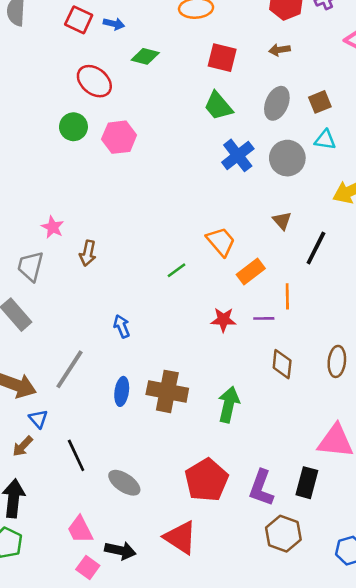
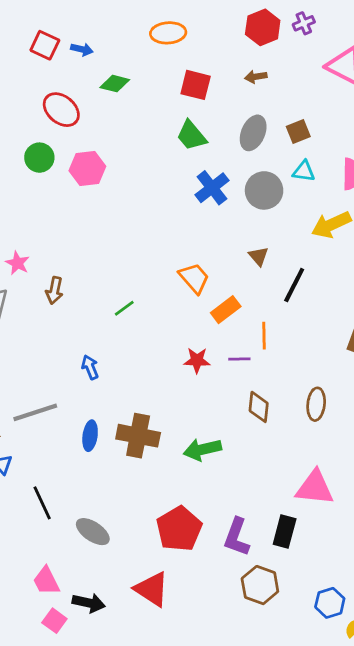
green line: (176, 270) -> (124, 308), moved
gray line: (70, 369) -> (35, 412), turned 39
green arrow: (229, 404) -> (202, 449), turned -116

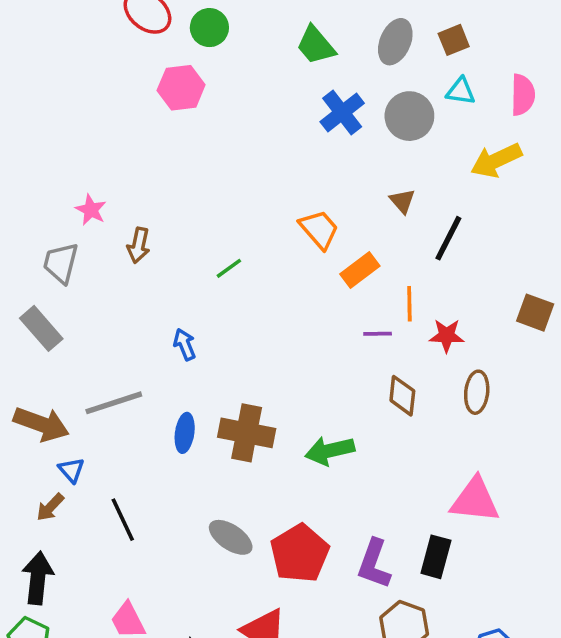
green circle: (39, 158) -> (209, 28), moved
red star: (197, 360) -> (447, 336), moved
gray ellipse: (93, 532) -> (231, 537), moved

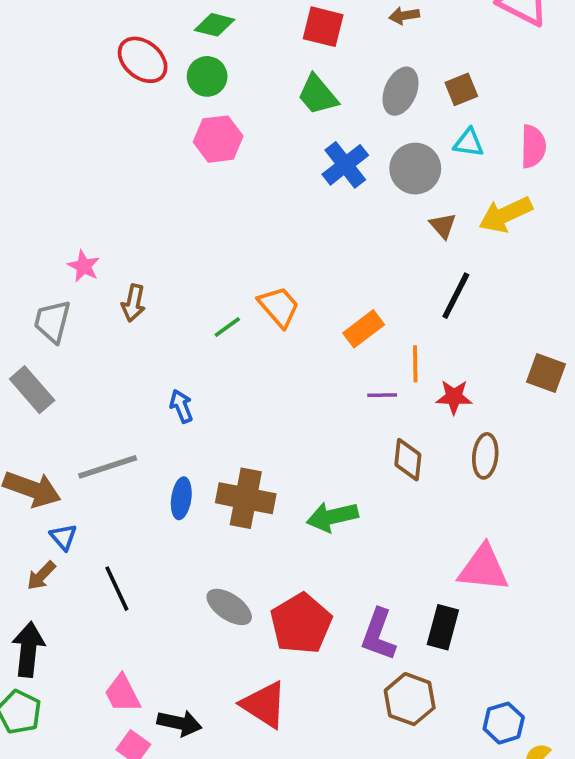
pink hexagon: (181, 88) -> (218, 139), moved
brown triangle: (402, 201) -> (443, 226), moved
orange trapezoid: (319, 229) -> (279, 307), moved

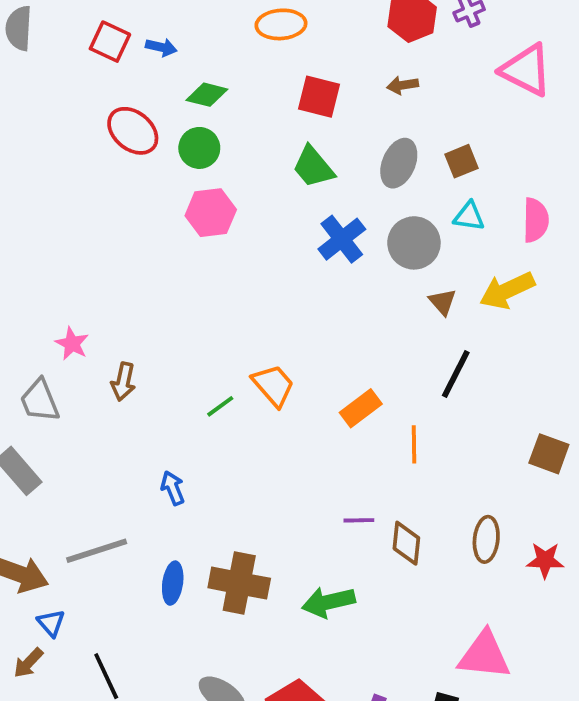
gray trapezoid: (52, 321) -> (40, 401), turned -36
purple line: (382, 395) -> (359, 520), moved
red star: (454, 397) -> (545, 560), moved

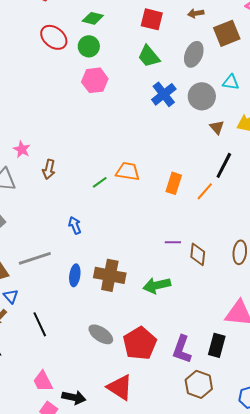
brown square: (461, 161) -> (227, 33), moved, size x1.5
orange trapezoid: (273, 385) -> (128, 171), turned -40
orange rectangle: (361, 408) -> (174, 183), turned -35
orange line: (414, 444) -> (205, 191), moved, turned 42

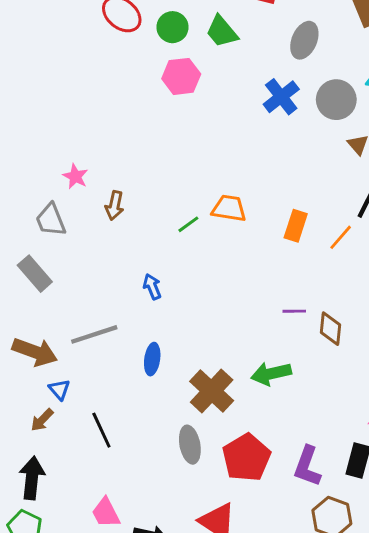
gray ellipse: (194, 54) -> (304, 40), moved
green trapezoid: (149, 56) -> (222, 32), moved
brown cross: (110, 275) -> (212, 391), moved, turned 32
gray ellipse: (101, 334) -> (190, 445), turned 45

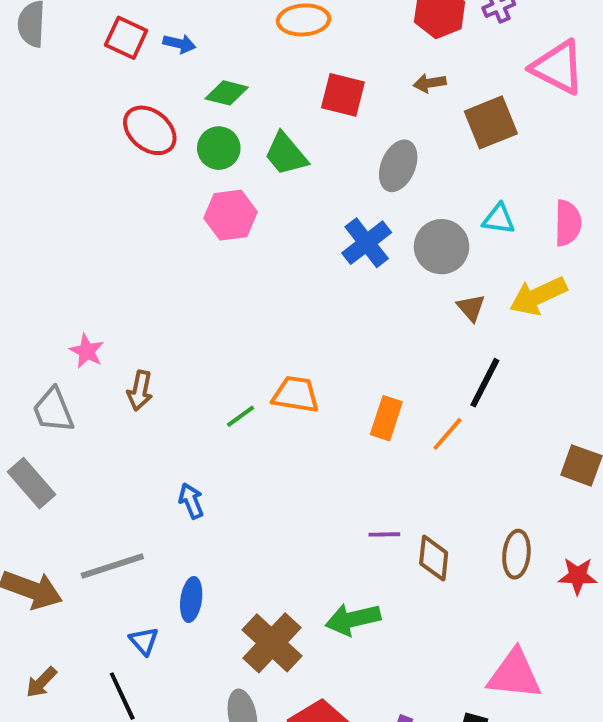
blue triangle: (59, 390) -> (144, 641), moved

